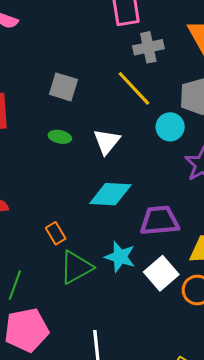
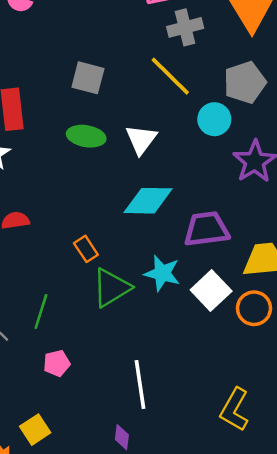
green ellipse: (60, 137) -> (86, 136), size x1.4
pink pentagon: (27, 330) -> (57, 363), size x0.5

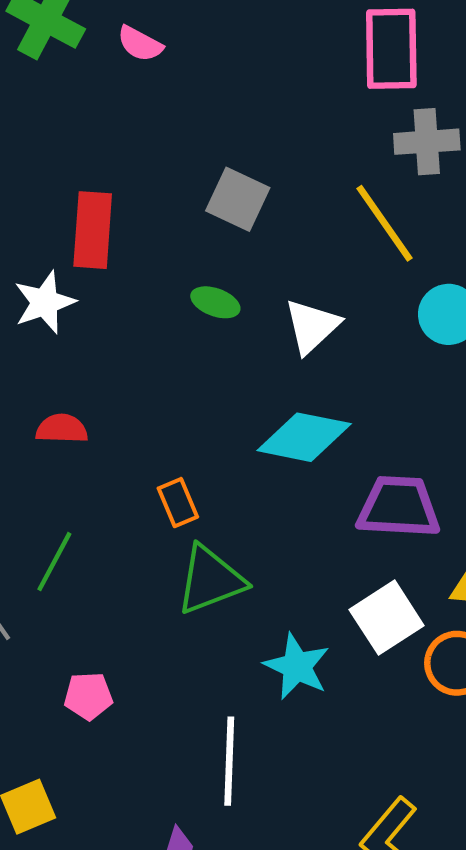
green ellipse: (86, 136) -> (215, 302), size x0.7
cyan star: (162, 273) -> (297, 666), moved
green line: (41, 311) -> (54, 562), moved

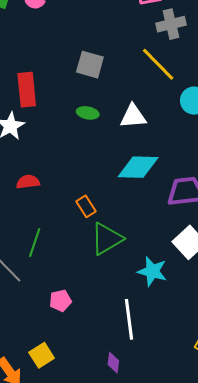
white triangle: (312, 326) -> (133, 116), turned 48

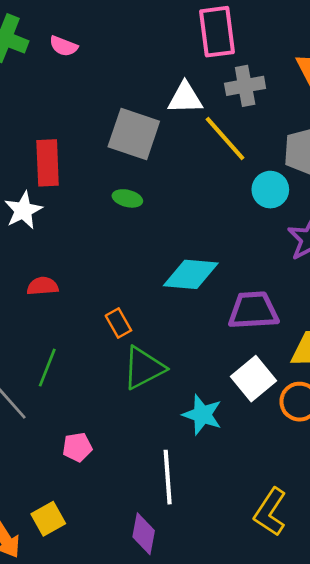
gray square: (90, 65) -> (134, 134), size x1.4
white triangle: (133, 116) -> (185, 98), moved
purple diamond: (113, 363) -> (144, 534), size x1.4

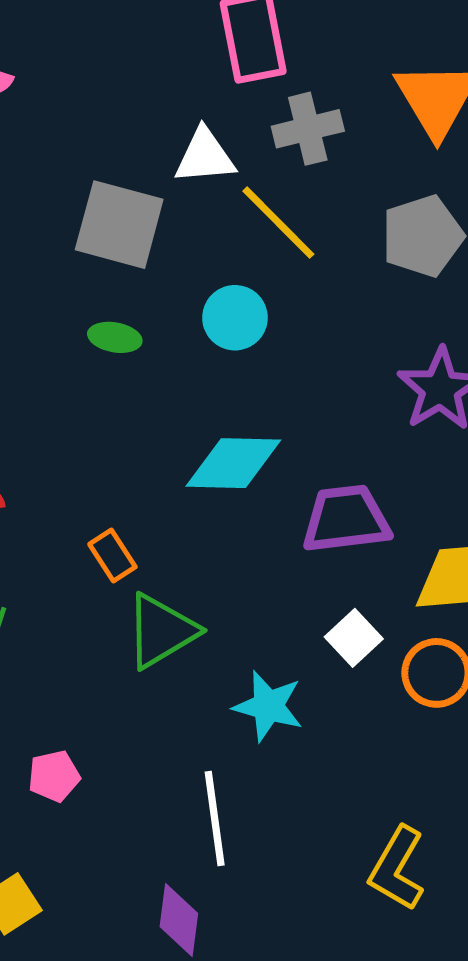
cyan circle: (270, 190) -> (235, 318), moved
white square: (254, 379) -> (354, 638), size x0.7

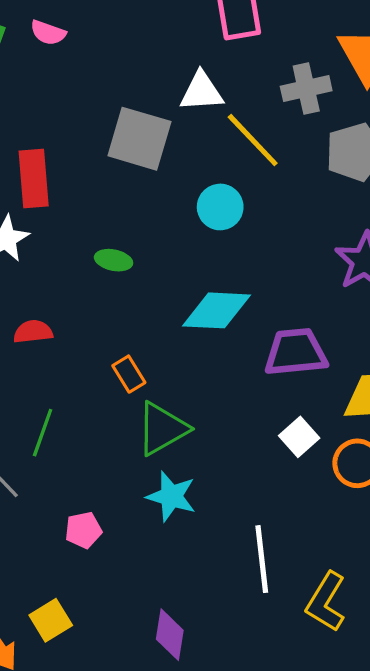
gray cross: (308, 129) -> (306, 89), moved
green ellipse: (115, 337) -> (114, 260), moved
cyan star: (268, 706) -> (171, 496), moved
white line: (215, 818) -> (262, 559), moved

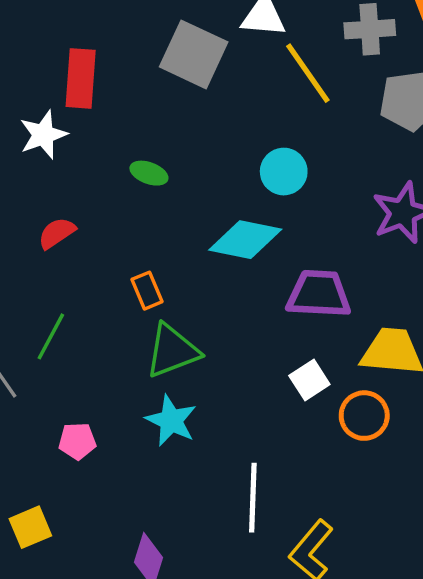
cyan circle: (220, 207) -> (284, 172), moved
red semicircle: (33, 332) -> (57, 233), turned -36

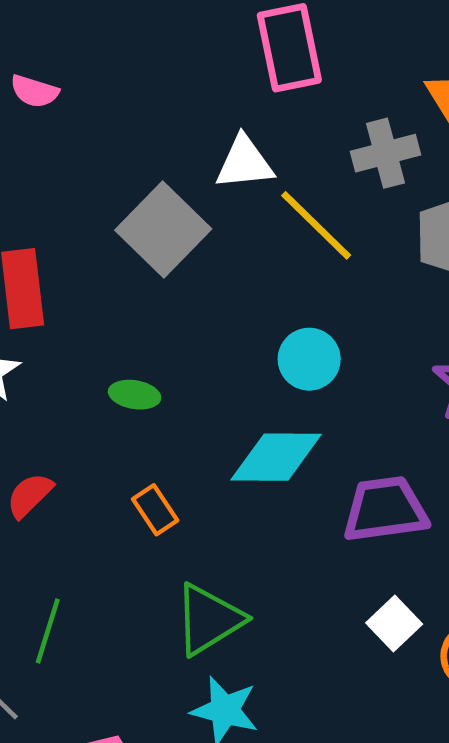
gray square: (194, 54) -> (163, 229), turned 30
orange rectangle: (147, 291) -> (155, 510), moved

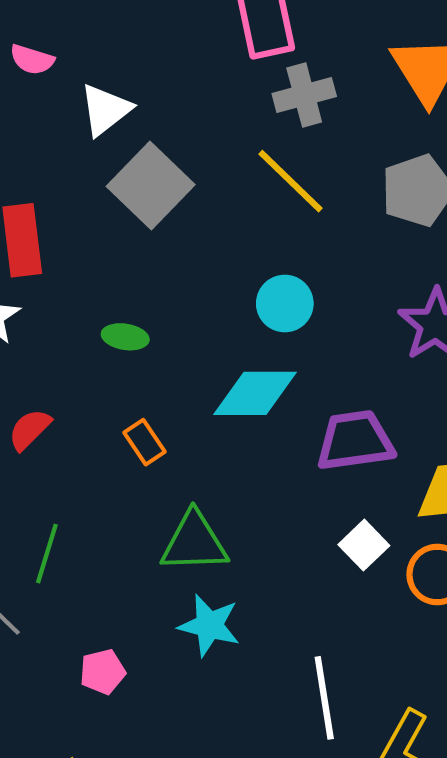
gray cross: (386, 153) -> (304, 95), moved
white triangle: (244, 163) -> (105, 110), moved, turned -32
green triangle: (209, 619) -> (194, 542), turned 30

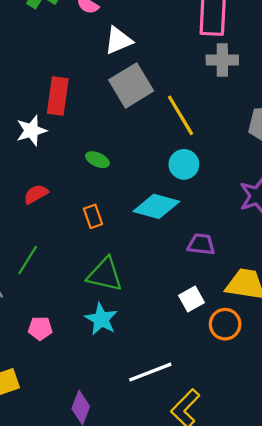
yellow line: (291, 181) -> (181, 115), moved
purple trapezoid: (355, 441) -> (201, 244), size x0.7
white line: (324, 698) -> (150, 372), turned 63

